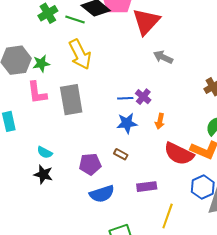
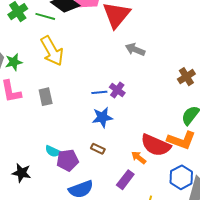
gray rectangle: (71, 100) -> (46, 97), size x0.6
orange arrow: (160, 121) -> (139, 158), moved, turned 119
cyan semicircle: (45, 152) -> (53, 151), moved
purple rectangle: (147, 187) -> (125, 180), turned -42

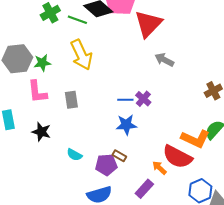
orange L-shape: (181, 140) -> (195, 139), moved
purple pentagon: (68, 160) -> (106, 165), moved
black star: (21, 173) -> (41, 132), moved

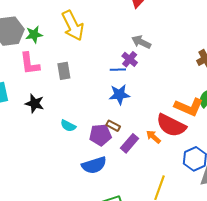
gray arrow: (164, 60) -> (141, 42), moved
purple cross: (143, 99) -> (130, 59), moved
purple rectangle: (144, 189) -> (130, 143), moved

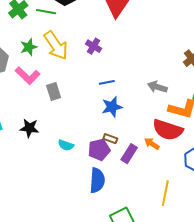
green star: (34, 34) -> (29, 47), moved
gray arrow: (141, 42) -> (157, 87), moved
purple cross: (130, 59) -> (94, 46), moved
pink L-shape: (30, 64) -> (28, 76), moved, turned -30
blue semicircle: (94, 165) -> (97, 180), turned -60

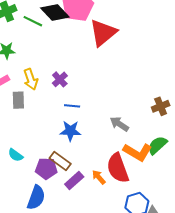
yellow arrow: (56, 45) -> (31, 79), moved, size x0.7
purple cross: (94, 46) -> (60, 79), moved
red semicircle: (168, 130) -> (118, 168), turned 36
brown rectangle: (110, 139) -> (60, 161), size x1.5

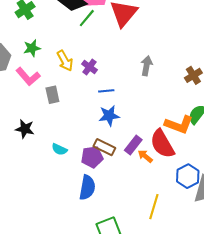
green line: (33, 21) -> (87, 18), moved, turned -66
yellow arrow: (31, 79) -> (65, 61), moved
gray arrow: (119, 124) -> (147, 66), moved, turned 78
purple rectangle: (74, 181) -> (133, 145), moved

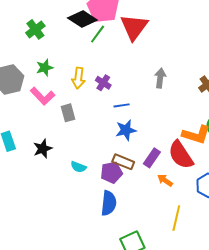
yellow arrow: (65, 61) -> (78, 78), turned 40
black star: (25, 129) -> (43, 149), turned -30
orange arrow: (145, 156) -> (165, 180), moved

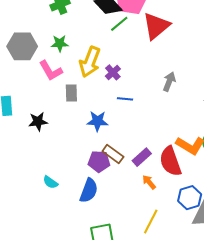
yellow arrow: (78, 78) -> (90, 62), size x1.4
blue star: (126, 130) -> (97, 121), moved
cyan semicircle: (78, 167) -> (50, 182), moved

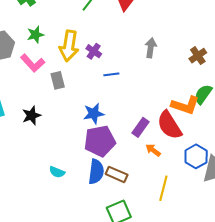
blue star: (97, 121) -> (94, 114), moved
brown rectangle: (113, 154) -> (117, 174), moved
purple pentagon: (99, 161) -> (100, 141), size x1.4

